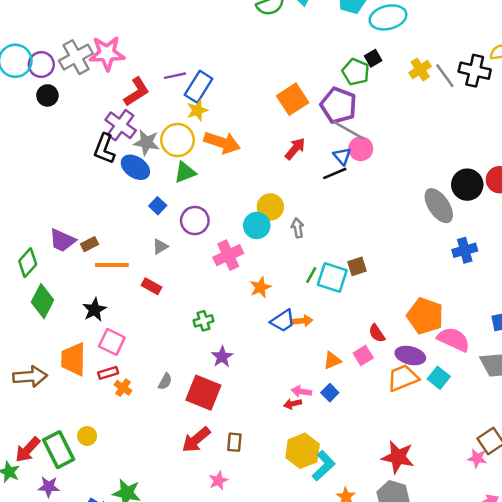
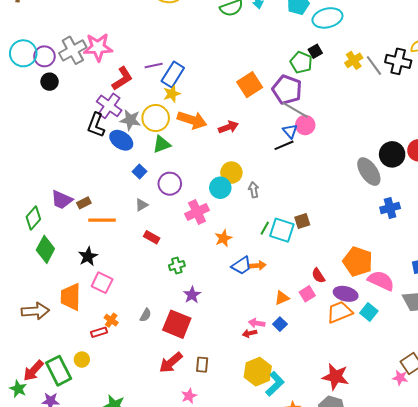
red arrow: (295, 149) -> (228, 127), moved, turned 30
red rectangle: (151, 286) -> (152, 237), moved
red rectangle: (108, 373) -> (99, 332), moved

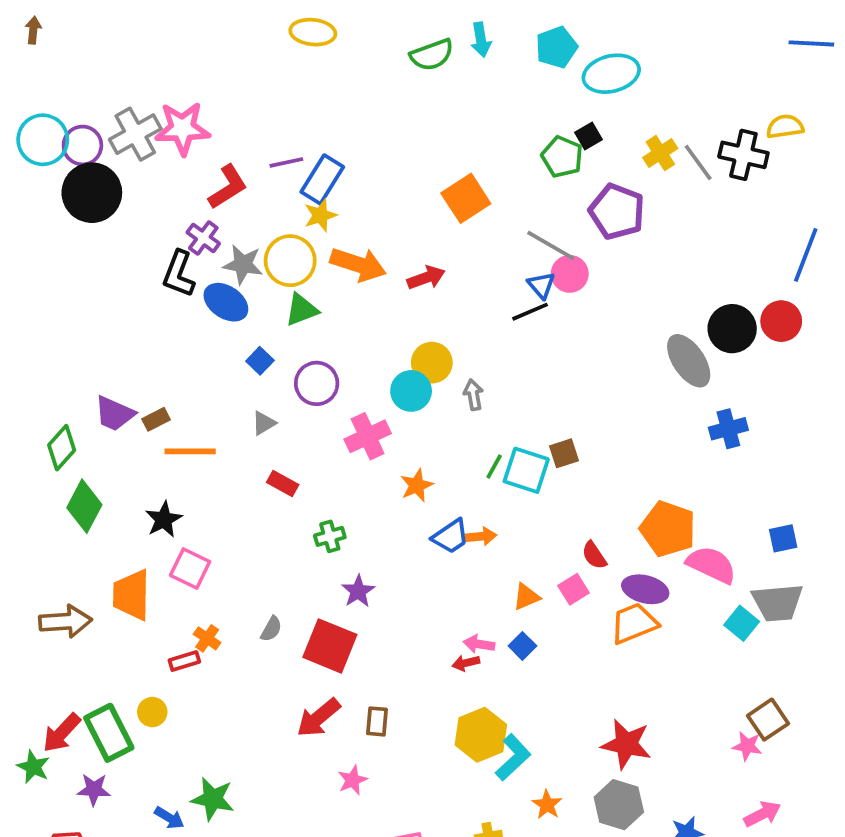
black circle: (50, 82) -> (92, 193), size x1.8
purple pentagon: (287, 90) -> (617, 212), moved
purple cross: (109, 106) -> (203, 238), size x0.7
cyan square: (369, 312) -> (742, 623), moved

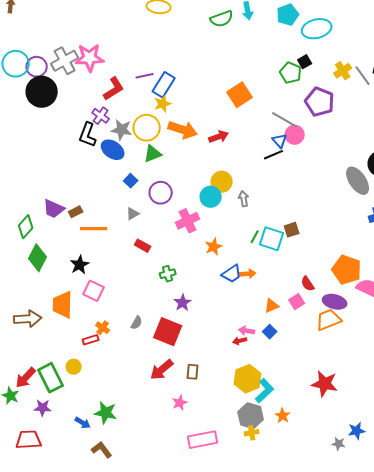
gray hexagon: (619, 805) -> (251, 416), moved

